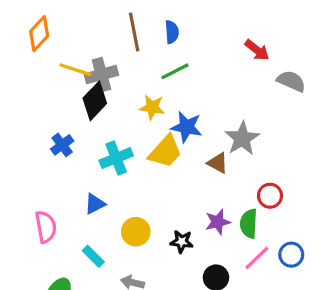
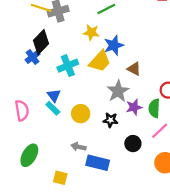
black diamond: (95, 101) -> (41, 42), moved
blue star: (187, 127) -> (114, 45), turned -30
gray star: (242, 138) -> (118, 91), moved
blue triangle: (95, 204) -> (54, 95), turned -40
cyan rectangle: (93, 256) -> (53, 108), moved

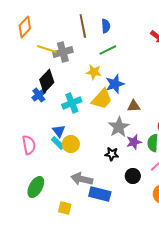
brown triangle: (134, 69) -> (134, 106), turned -32
yellow circle: (81, 114) -> (71, 144), moved
gray arrow: (78, 147) -> (82, 179), size x1.5

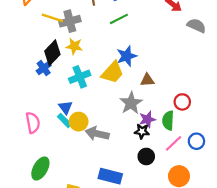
yellow star: (94, 72) -> (74, 46), moved
black star: (112, 154) -> (142, 131), moved
gray arrow: (82, 179) -> (97, 134), moved

